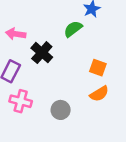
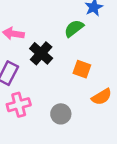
orange square: (98, 68) -> (82, 69), moved
pink cross: (21, 101) -> (19, 105), turned -30

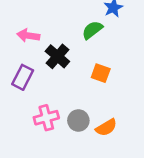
orange semicircle: (102, 97) -> (106, 127), moved
pink cross: (19, 105) -> (46, 118), moved

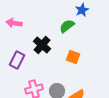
pink arrow: (28, 36) -> (14, 23), moved

